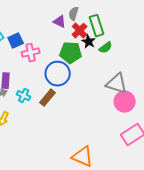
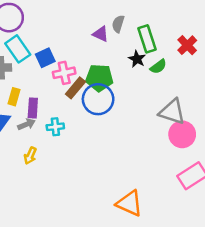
red cross: (80, 31) -> (187, 45), moved
green pentagon: (71, 53) -> (99, 78), moved
cyan cross: (24, 96) -> (55, 127), turned -32
brown rectangle: (48, 98) -> (75, 88), moved

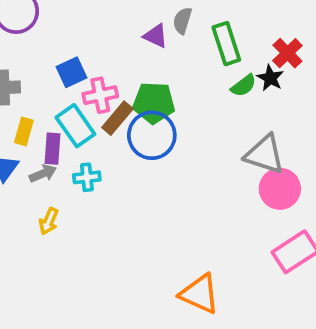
cyan rectangle: (18, 49) -> (75, 126), moved
black star: (137, 59) -> (270, 78), moved

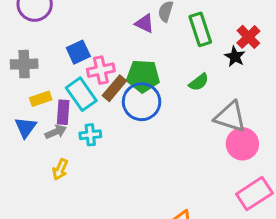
green semicircle: (244, 86) -> (199, 82), moved
yellow rectangle: (24, 131) -> (41, 99), turned 55

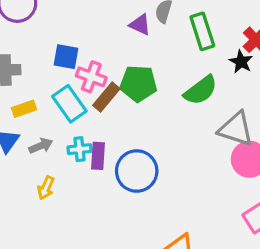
blue square: (78, 52) -> (66, 57), turned 35
pink cross: (101, 70) -> (91, 77), turned 32
green semicircle: (199, 82) -> (201, 90), size x1.5
blue circle: (142, 102) -> (137, 171), moved
purple rectangle: (63, 112) -> (98, 156), moved

